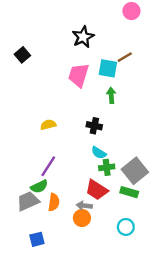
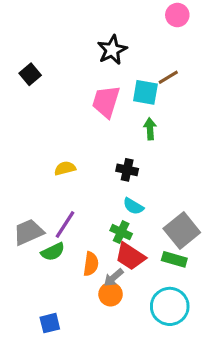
green cross: (107, 167) -> (121, 232), moved, turned 32
gray trapezoid: (28, 201) -> (29, 232), moved
orange semicircle: (54, 202) -> (91, 264), moved
gray arrow: (84, 206) -> (114, 278), turned -48
cyan circle: (126, 227) -> (170, 306), size x1.6

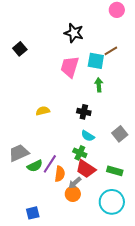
black star: (112, 50) -> (74, 33), turned -30
purple line: (65, 224) -> (50, 164), moved
gray square: (182, 231) -> (120, 134), moved, size x0.7

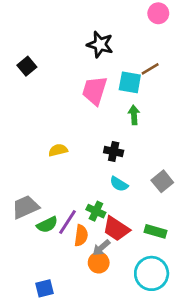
green cross: (80, 153) -> (96, 211), moved

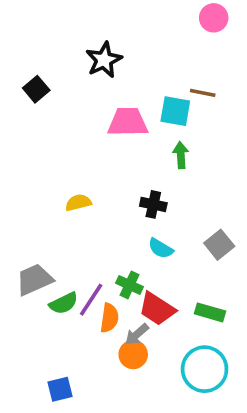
black star: (100, 44) -> (104, 60), moved, turned 30
brown line: (150, 69) -> (203, 93), turned 42
pink trapezoid: (95, 91) -> (128, 122), turned 72

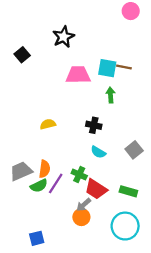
brown line: (203, 93) -> (124, 67), moved
orange semicircle: (109, 318) -> (44, 169), moved

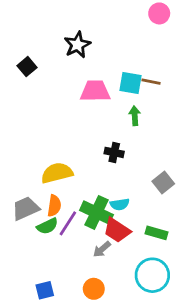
yellow semicircle: (48, 124) -> (57, 173), moved, size x1.6
cyan semicircle: (98, 152) -> (120, 204), moved, turned -40
green cross: (79, 175) -> (96, 212), size x1.6
orange circle: (81, 217) -> (94, 289), moved

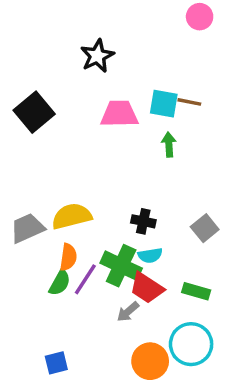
black square: (27, 67) -> (34, 112), moved, size x1.6
black cross: (114, 152) -> (143, 221), moved
gray trapezoid: (26, 208) -> (27, 228), moved
green semicircle: (47, 226) -> (60, 283), turned -35
orange circle: (94, 289) -> (150, 361), moved, size x1.4

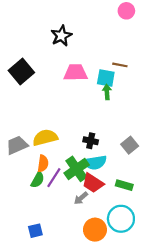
cyan square: (164, 104) -> (106, 78), moved
cyan semicircle: (150, 255) -> (95, 162), size x1.5
green cross: (121, 266) -> (77, 169), turned 30

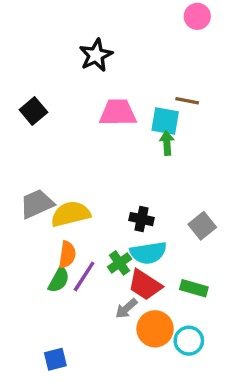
black square: (21, 71) -> (33, 111), size x0.7
gray trapezoid: (17, 145) -> (37, 204), moved
green cross: (77, 169) -> (120, 263), size x0.6
cyan circle: (121, 219) -> (189, 341), size x0.7
orange circle: (95, 230) -> (155, 329), moved

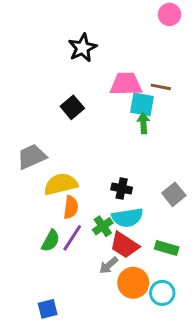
black square: (33, 111) -> (72, 107), moved
pink trapezoid: (118, 113) -> (126, 84), moved
gray trapezoid: (37, 204) -> (32, 157), moved
orange semicircle: (67, 254) -> (71, 207), moved

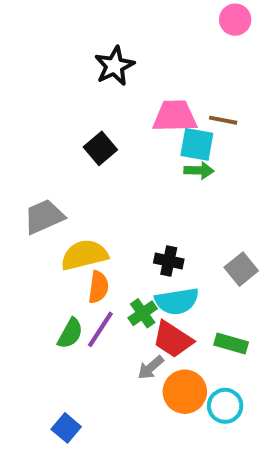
green arrow: (143, 123) -> (199, 170), turned 96
blue square: (48, 309) -> (66, 428), turned -36

